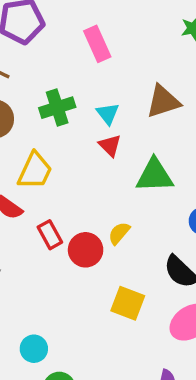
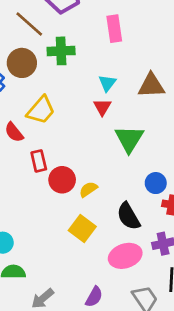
green cross: (57, 108) -> (61, 51), moved
green triangle: (155, 175) -> (129, 139), turned 48
yellow semicircle: (119, 233) -> (88, 189), moved

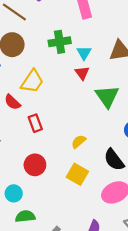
green cross: (61, 51) -> (60, 42), moved
red circle: (62, 180) -> (35, 165), moved

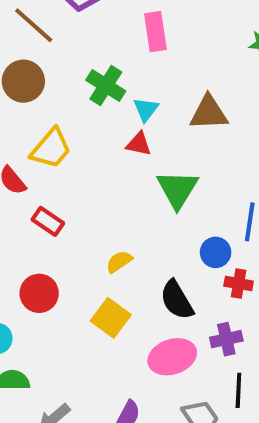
green cross: (60, 42) -> (106, 86), turned 35
red triangle: (82, 73) -> (139, 144), turned -49
red rectangle: (35, 123) -> (48, 221), turned -42

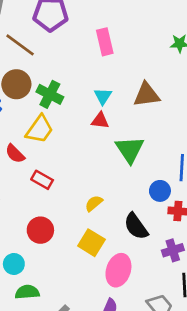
green cross: (106, 86) -> (50, 94), moved
pink ellipse: (172, 357) -> (118, 270), moved, turned -48

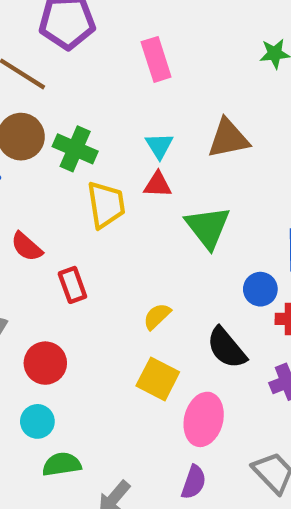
yellow trapezoid: (40, 129) -> (106, 205), moved, turned -40
red rectangle: (42, 180) -> (72, 285), turned 45
red circle: (40, 230) -> (45, 363), moved

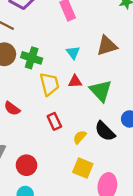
red triangle: (158, 185) -> (75, 81), moved
red rectangle: (72, 285) -> (54, 121), moved
black semicircle: (227, 348) -> (105, 131), moved

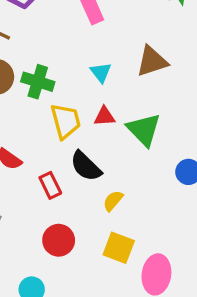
red rectangle: (54, 121) -> (50, 185), moved
black semicircle: (105, 131) -> (86, 166), moved
red circle: (26, 165) -> (59, 240), moved

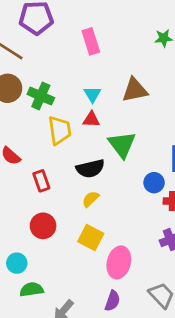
red triangle: (104, 116) -> (91, 120), moved
black semicircle: (86, 166) -> (90, 169), moved, turned -64

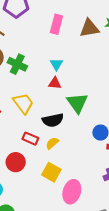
pink rectangle: (91, 41) -> (56, 24), turned 30
brown triangle: (135, 90) -> (89, 28), moved
yellow trapezoid: (60, 130) -> (23, 103), moved, turned -30
red rectangle: (41, 181) -> (30, 139), moved, turned -49

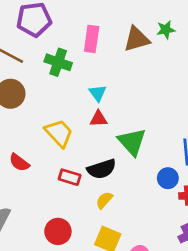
green cross: (17, 64) -> (58, 62), moved
yellow trapezoid: (23, 103) -> (59, 133), moved
red rectangle: (30, 139) -> (70, 177), moved

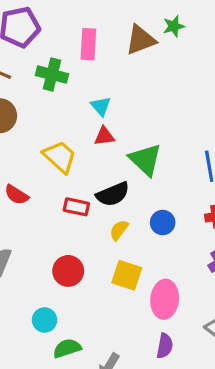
blue circle: (168, 178) -> (163, 222), moved

